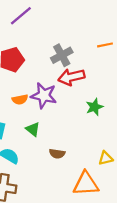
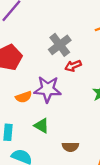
red arrow: (71, 77) -> (73, 66), size x0.6

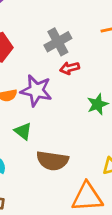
brown semicircle: (70, 147) -> (52, 161), size x1.6

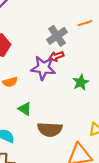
gray cross: (58, 42) -> (57, 36), moved
purple star: (36, 91) -> (43, 68), moved

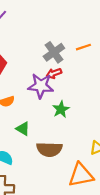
orange line: (85, 23) -> (83, 47), moved
green star: (81, 82) -> (61, 109), moved

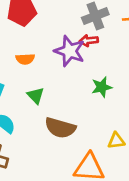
green star: (61, 109) -> (102, 87), moved

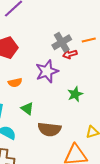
red arrow: (89, 41) -> (70, 54), moved
purple star: (70, 51) -> (47, 71), turned -30

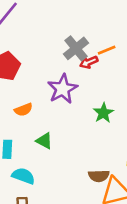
orange line: (89, 40) -> (107, 50), moved
brown semicircle: (49, 129) -> (99, 176), moved, size x0.7

